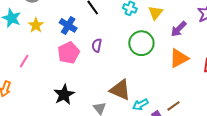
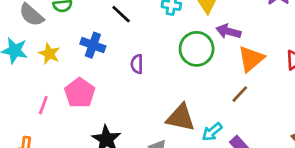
purple arrow: (179, 29) -> (228, 31), moved, turned 72
pink pentagon: (69, 53) -> (80, 93), moved
brown line: (174, 106) -> (240, 94), moved

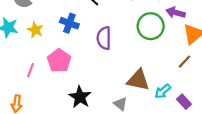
purple semicircle: (137, 64) -> (104, 38), size x1.5

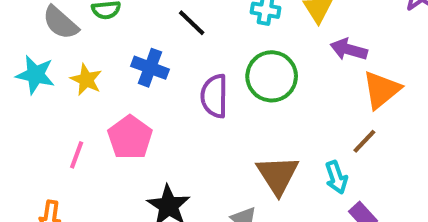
green circle: (151, 26) -> (272, 76), moved
brown triangle: (138, 80) -> (278, 175), turned 45
cyan arrow: (163, 91) -> (336, 177), moved, turned -70

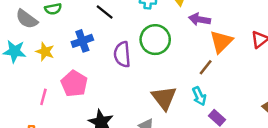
blue cross: (150, 68) -> (82, 41), turned -35
brown line: (364, 141) -> (206, 67), moved

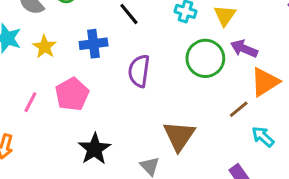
green circle: (155, 40) -> (205, 58), moved
cyan arrow: (199, 96) -> (263, 137), moved, turned 144

